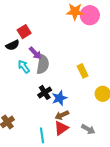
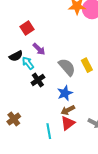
black semicircle: (13, 45) -> (16, 56), moved
gray semicircle: (43, 64) -> (67, 67), moved, turned -48
black cross: (45, 92) -> (38, 80), moved

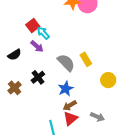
red square: (27, 28) -> (33, 26), moved
cyan arrow: (28, 63) -> (43, 33), moved
brown cross: (14, 119) -> (14, 88), moved

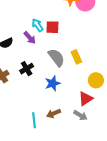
red square: (33, 26) -> (52, 27), moved, turned 32
brown arrow: (70, 105) -> (54, 113), moved
red triangle: (70, 118) -> (86, 99), moved

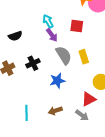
red square: (52, 27) -> (77, 26), moved
purple arrow: (30, 38) -> (52, 35), moved
cyan line: (34, 120) -> (27, 113), moved

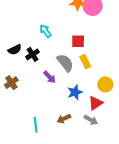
red square: (77, 26) -> (78, 41), moved
purple arrow: (52, 35) -> (50, 77), moved
black cross: (33, 63) -> (33, 54), moved
blue star: (57, 81) -> (75, 92), moved

